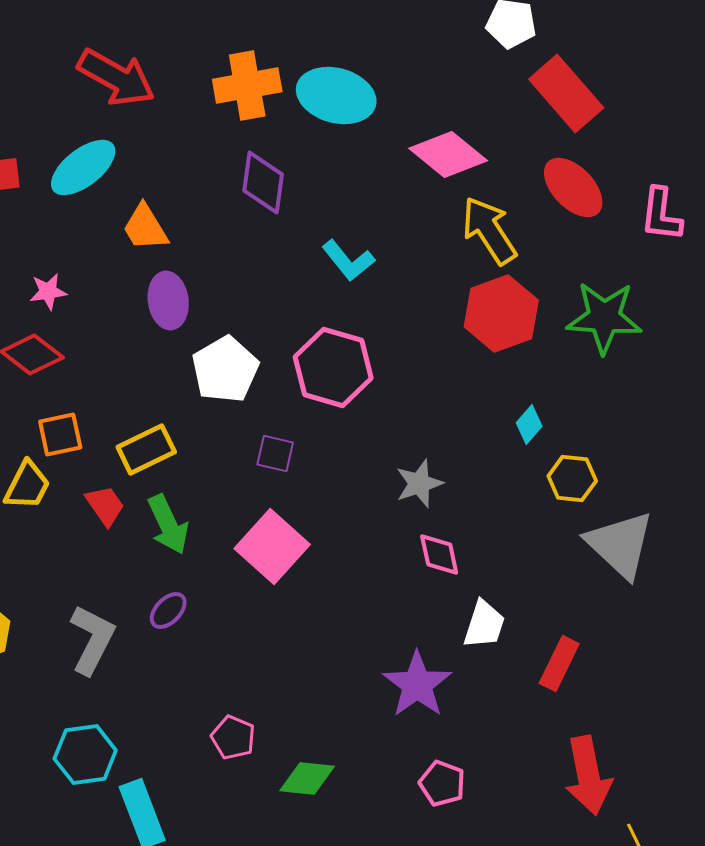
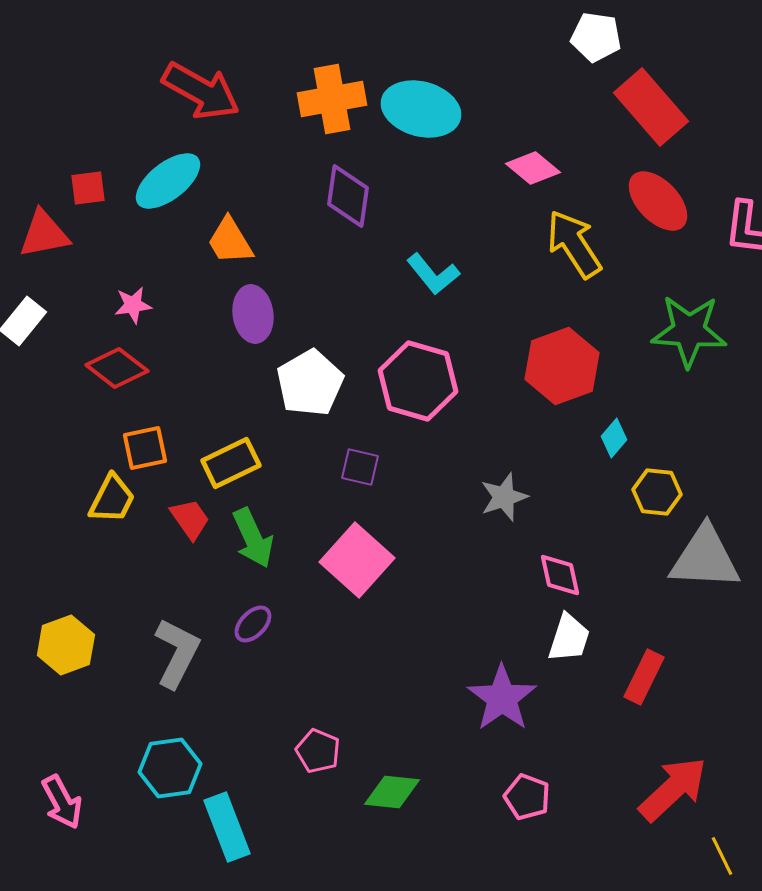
pink diamond: (448, 154) -> (533, 168), size x0.7
red hexagon: (501, 314) -> (562, 366), moved
gray triangle: (620, 544) -> (705, 558), turned -40
pink diamond: (439, 554) -> (560, 575), moved
red arrow: (588, 776) -> (673, 789), turned -122

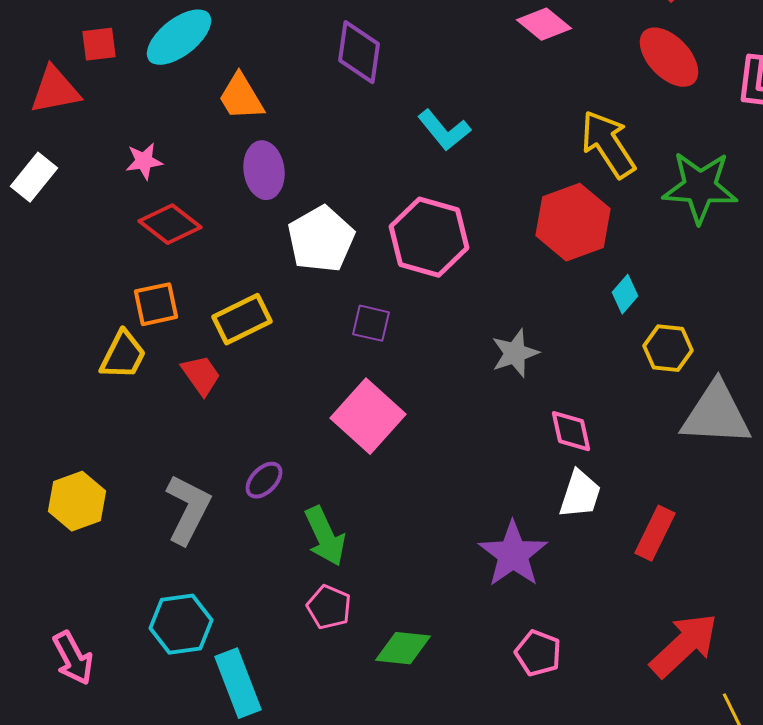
yellow arrow: (574, 244) -> (608, 144), moved
red diamond: (117, 368) -> (170, 224), moved
green arrow: (253, 538) -> (325, 536), moved

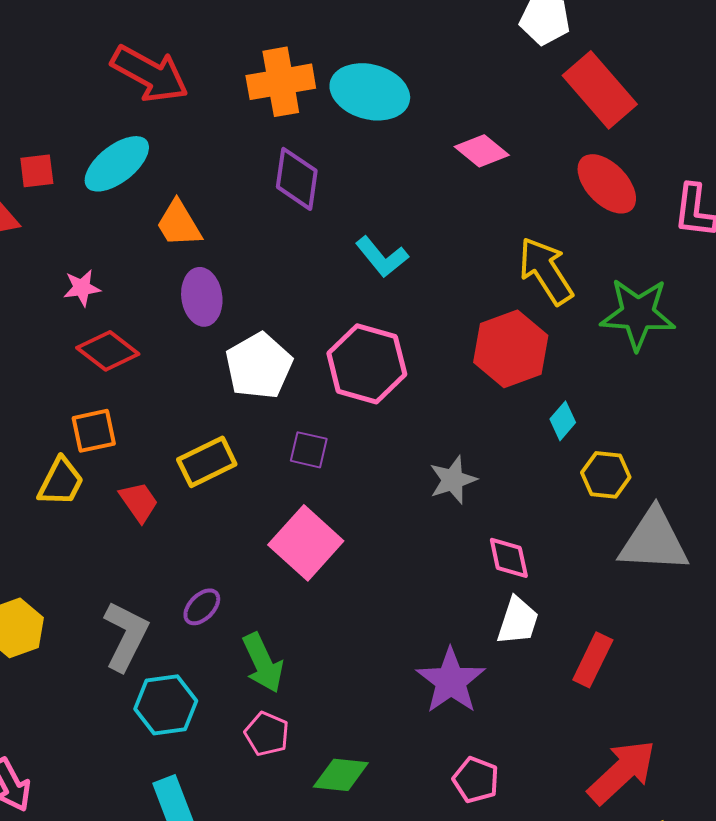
yellow rectangle: (242, 319) -> (207, 462), moved
cyan hexagon: (181, 624) -> (166, 705), moved

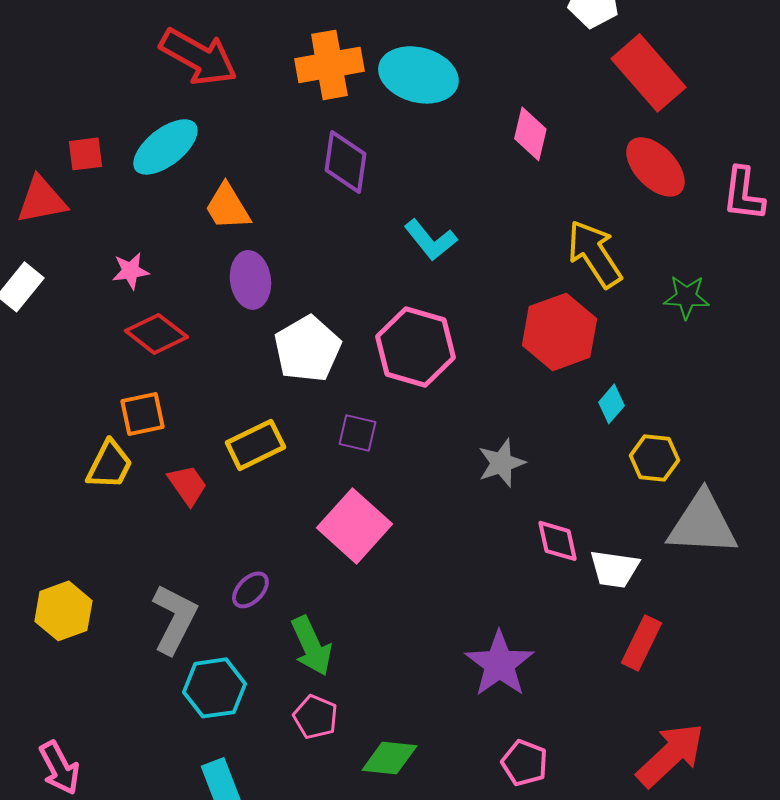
pink diamond: (482, 151) -> (530, 134), turned 64
green star: (638, 314) -> (686, 297), size x0.6
white trapezoid: (518, 621) -> (614, 569), moved, turned 80

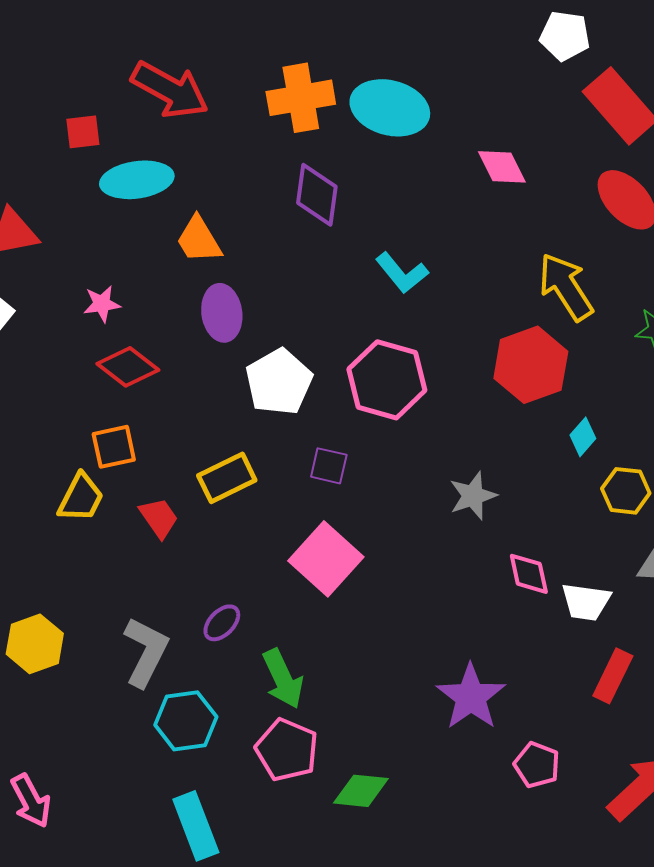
pink diamond: (530, 134) -> (502, 167), turned -40
cyan ellipse: (165, 147) -> (137, 180), turned 30
red square: (85, 154) -> (83, 132), moved
pink pentagon: (315, 717) -> (287, 750), size x1.4
pink pentagon: (524, 763) -> (537, 765), moved

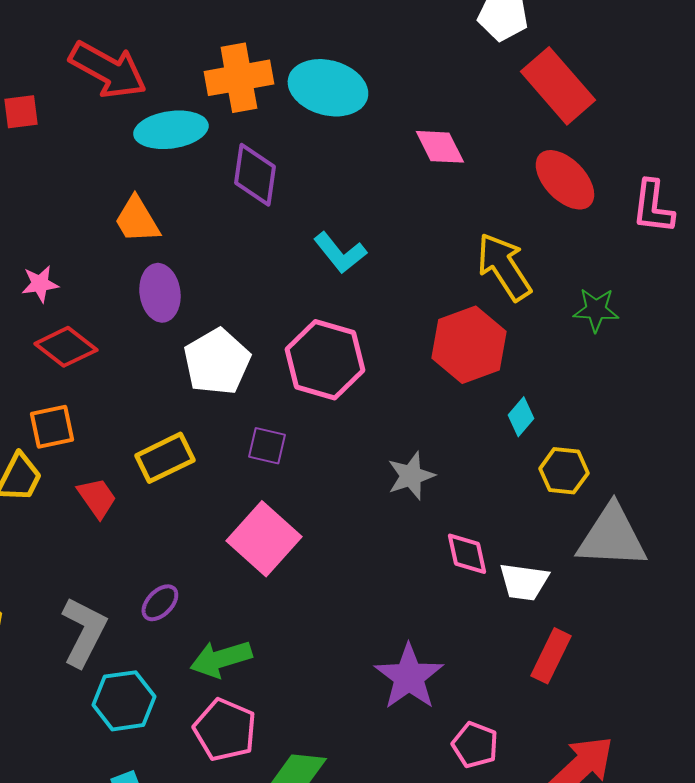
cyan ellipse: (137, 180) -> (171, 130), moved
green arrow: (283, 679) -> (221, 659), turned 98

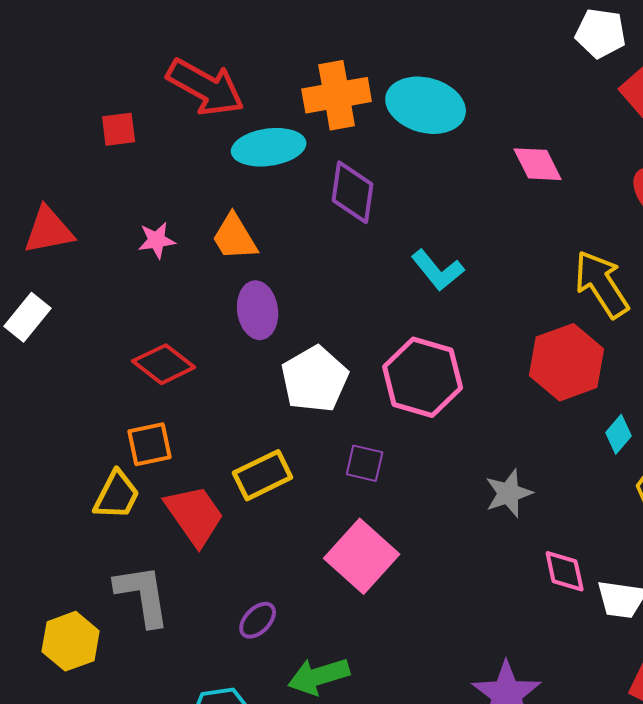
pink star: (40, 284) -> (157, 240), moved
red trapezoid: (97, 498) -> (195, 515), size x1.5
gray L-shape: (84, 632) -> (143, 595), moved, turned -36

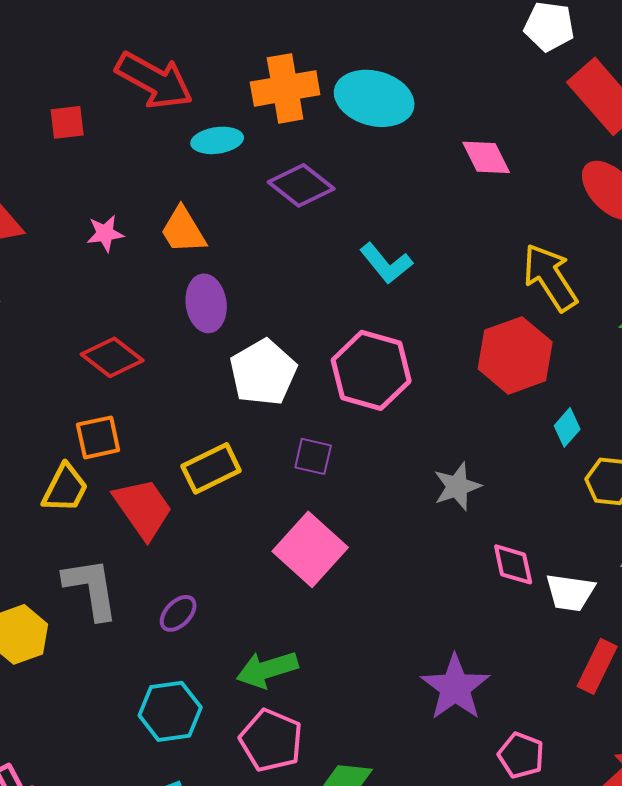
cyan ellipse: (269, 147) -> (217, 140), size x0.7
purple diamond: (353, 192) -> (301, 185), turned -60
purple ellipse: (258, 620) -> (178, 613), moved

